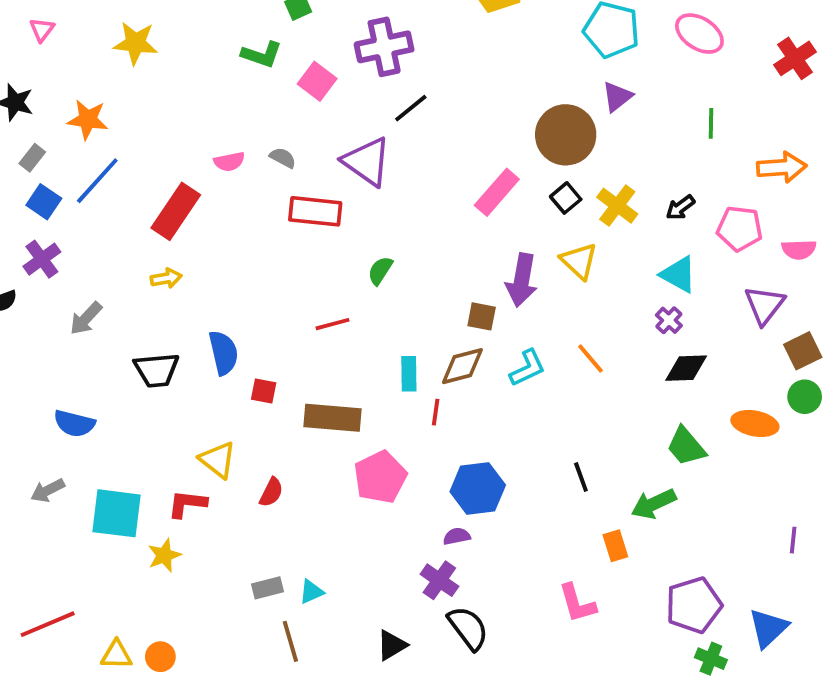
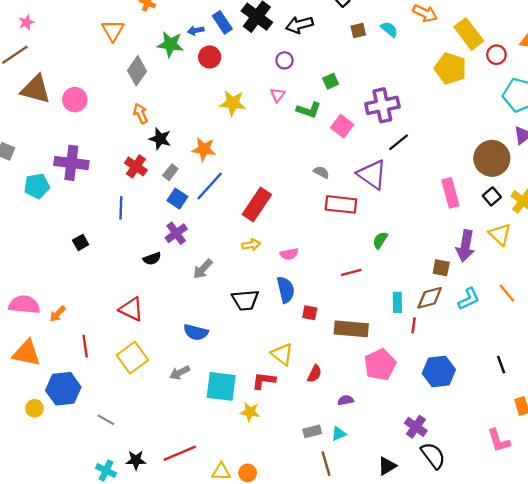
pink triangle: (42, 30) -> (278, 95), moved
pink semicircle: (229, 162) -> (289, 254), moved
pink rectangle: (497, 192) -> (450, 193), turned -56
purple semicircle: (457, 536) -> (346, 400), moved
yellow star: (164, 555) -> (250, 412), turned 30

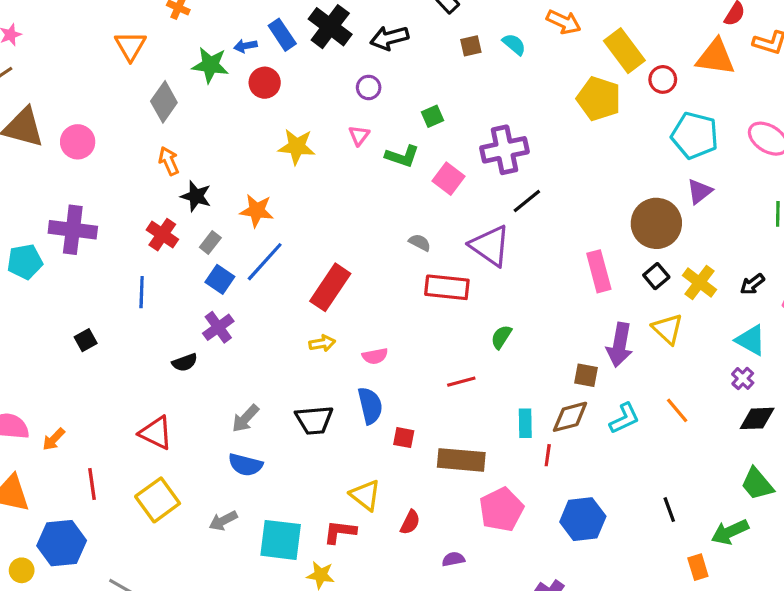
gray arrow: (203, 269) -> (245, 418), moved

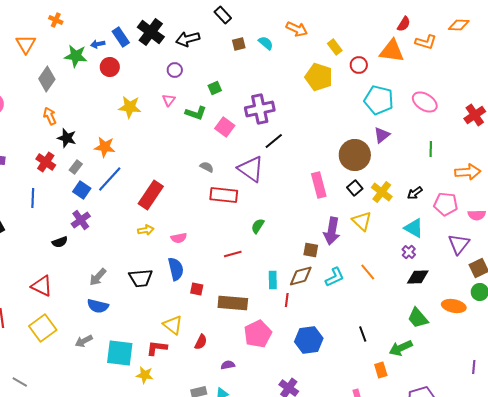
yellow rectangle: (624, 51) -> (335, 47), size x0.6

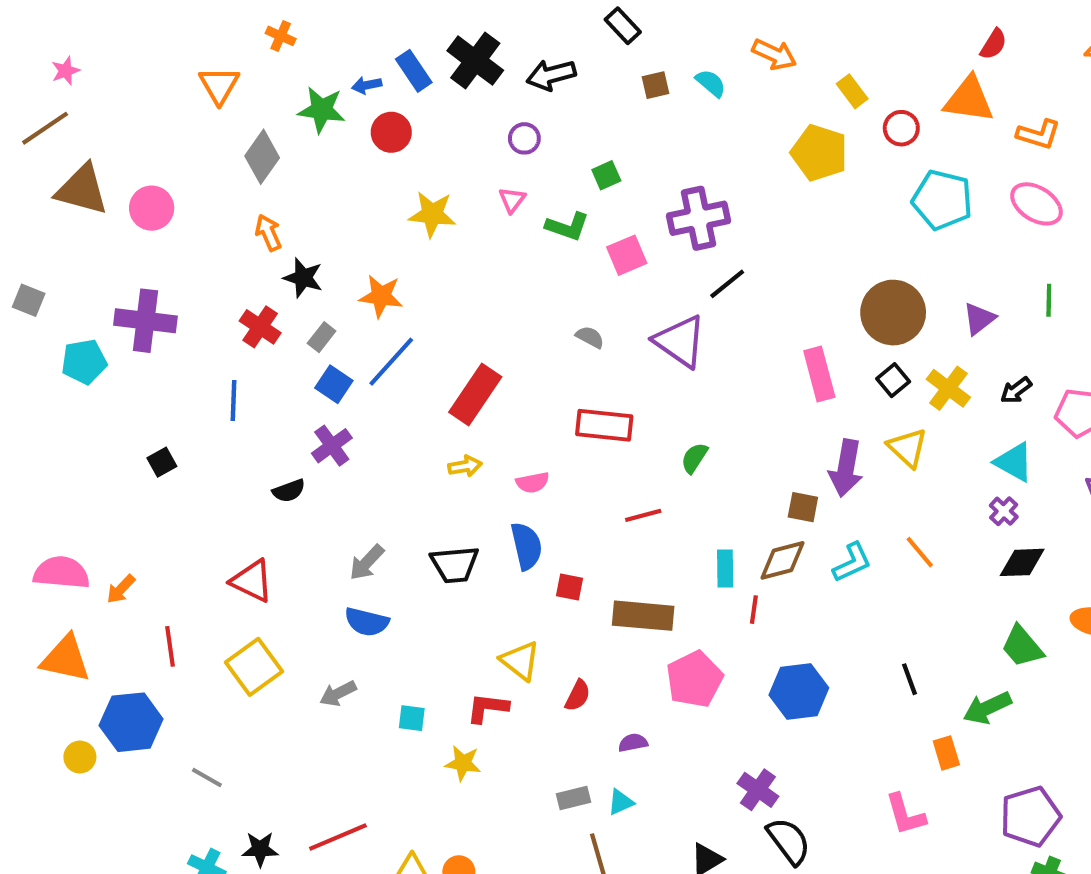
orange L-shape: (426, 42) -> (1039, 134), moved
pink square: (225, 127) -> (627, 255), turned 30
purple triangle: (382, 135) -> (979, 319), moved
red rectangle: (224, 195) -> (604, 425), moved
cyan square: (120, 353) -> (412, 718), size x0.5

